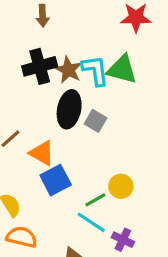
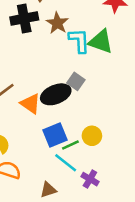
black cross: (40, 66) -> (24, 18), moved
brown star: (68, 70) -> (57, 23), moved
black ellipse: (69, 109) -> (56, 94), moved, turned 52
blue square: (56, 180) -> (55, 135), moved

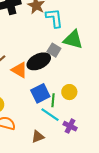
green triangle: (101, 42) -> (73, 40), moved
green line: (70, 145) -> (53, 100), turned -56

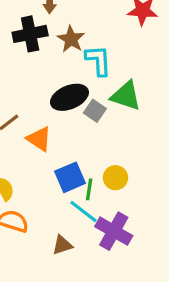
black ellipse: (39, 61) -> (69, 97), moved
purple cross: (70, 126) -> (114, 231), size x1.6

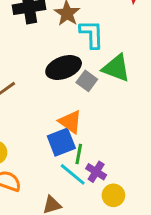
orange triangle: (39, 139) -> (70, 122), moved
yellow circle: (115, 178) -> (113, 195), moved
purple cross: (114, 231) -> (96, 172), moved, size x0.6

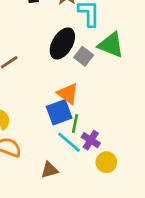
black ellipse: (64, 68) -> (62, 43), turned -40

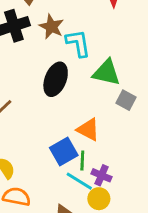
gray square: (84, 56) -> (126, 100), moved
orange triangle: (68, 94) -> (88, 130), moved
yellow circle: (106, 162) -> (99, 199), moved

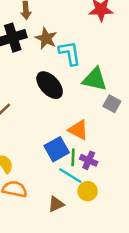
black ellipse: (56, 79) -> (50, 85), turned -64
purple cross: (102, 175) -> (89, 160), moved

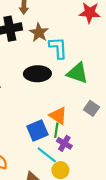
black ellipse: (50, 85) -> (37, 74), turned -55
gray square: (112, 104) -> (92, 108), moved
green line: (73, 157) -> (56, 130), moved

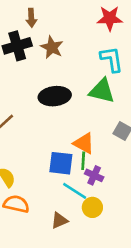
cyan L-shape: (58, 48) -> (112, 59), moved
blue square: (37, 130) -> (61, 163), turned 35

